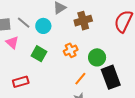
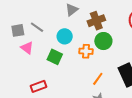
cyan circle: (43, 26) -> (65, 36), moved
orange cross: (71, 50) -> (86, 51), turned 32
green circle: (97, 57) -> (103, 41), moved

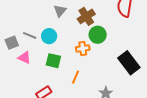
cyan circle: (65, 36) -> (49, 36), moved
orange line: (98, 79) -> (76, 77), moved

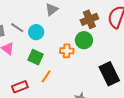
brown cross: (86, 16) -> (89, 19), moved
orange line: (76, 77) -> (46, 76), moved

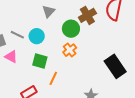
green circle: (84, 40) -> (71, 29), moved
orange cross: (67, 51) -> (70, 50), turned -32

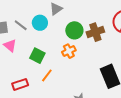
brown cross: (87, 15) -> (95, 32), moved
cyan circle: (37, 36) -> (40, 23), moved

